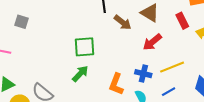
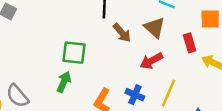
yellow line: (172, 67) -> (169, 93), turned -55
green arrow: (80, 74) -> (64, 82), turned -30

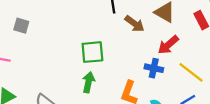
yellow line: (169, 93) -> (191, 72), turned -64
blue cross: (135, 95) -> (154, 68), moved

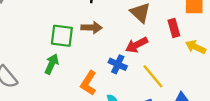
brown arrow: (134, 24) -> (91, 28), moved, turned -48

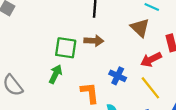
red arrow: (137, 45) -> (151, 59), moved
orange L-shape: (88, 83) -> (90, 93), turned 140

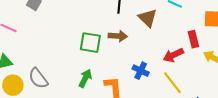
brown triangle: (140, 28) -> (148, 18), moved
green arrow: (55, 74) -> (85, 78), moved

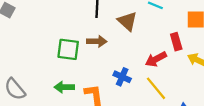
green arrow: (85, 78) -> (64, 87), turned -114

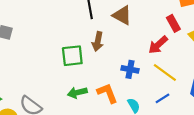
brown arrow: (97, 41) -> (98, 41), turned 114

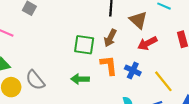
red arrow: (158, 45) -> (147, 43), moved
orange L-shape: (107, 93) -> (109, 65), moved

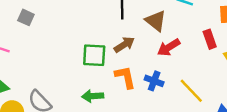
brown arrow: (110, 38) -> (124, 45), turned -144

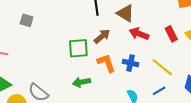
gray square: (26, 17) -> (27, 20), moved
red rectangle: (210, 39) -> (171, 34), moved
red arrow: (169, 47) -> (139, 34), turned 60

